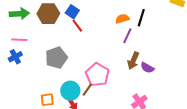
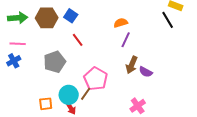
black line: (141, 18) -> (168, 20), moved, turned -48
red line: (77, 26) -> (78, 40), moved

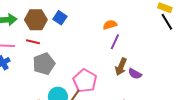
black line: (168, 20) -> (167, 22), moved
red line: (78, 40) -> (33, 42), moved, turned -40

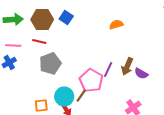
purple line: (115, 42) -> (108, 70), moved

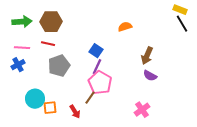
blue square: (66, 18) -> (96, 51), moved
brown arrow: (127, 67) -> (147, 56), moved
purple line: (108, 70) -> (97, 67), moved
cyan circle: (64, 97) -> (35, 99), moved

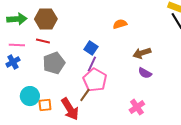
brown arrow: (147, 56) -> (142, 53), turned 48
red arrow: (75, 112) -> (70, 109), size x1.6

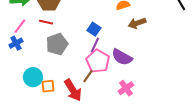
pink line: (17, 45) -> (20, 26), turned -56
brown arrow: (142, 53) -> (137, 23), moved
purple semicircle: (145, 73) -> (122, 57), moved, size x1.5
pink cross: (137, 107) -> (126, 88), moved

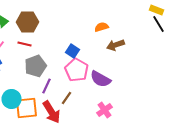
purple line: (95, 45) -> (46, 86), moved
pink pentagon: (98, 61) -> (76, 70), moved
orange square: (48, 86) -> (26, 108), size x1.6

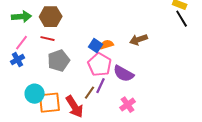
orange semicircle: (102, 27) -> (107, 45), moved
purple line: (46, 86) -> (101, 86), moved

